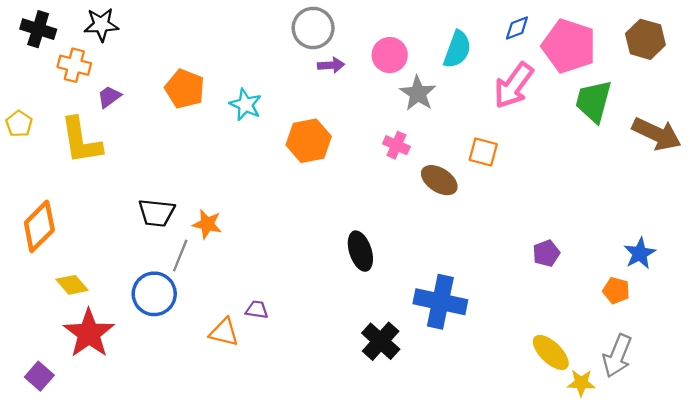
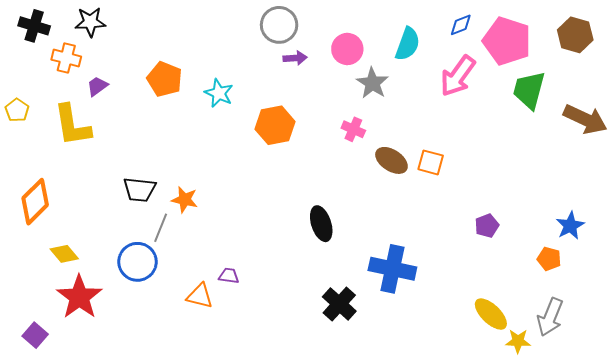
orange square: (483, 152) -> (431, 162), moved

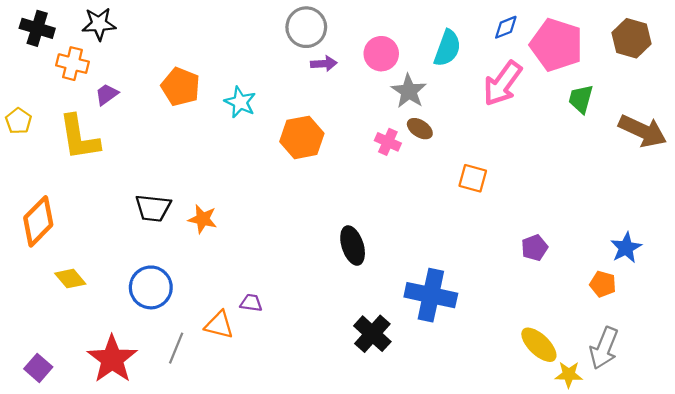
green trapezoid: (529, 90) -> (581, 99), size x0.7
brown ellipse: (391, 160) -> (420, 129), moved, size x0.7
gray line: (161, 228) -> (176, 348), moved
red star: (79, 297) -> (112, 359), moved

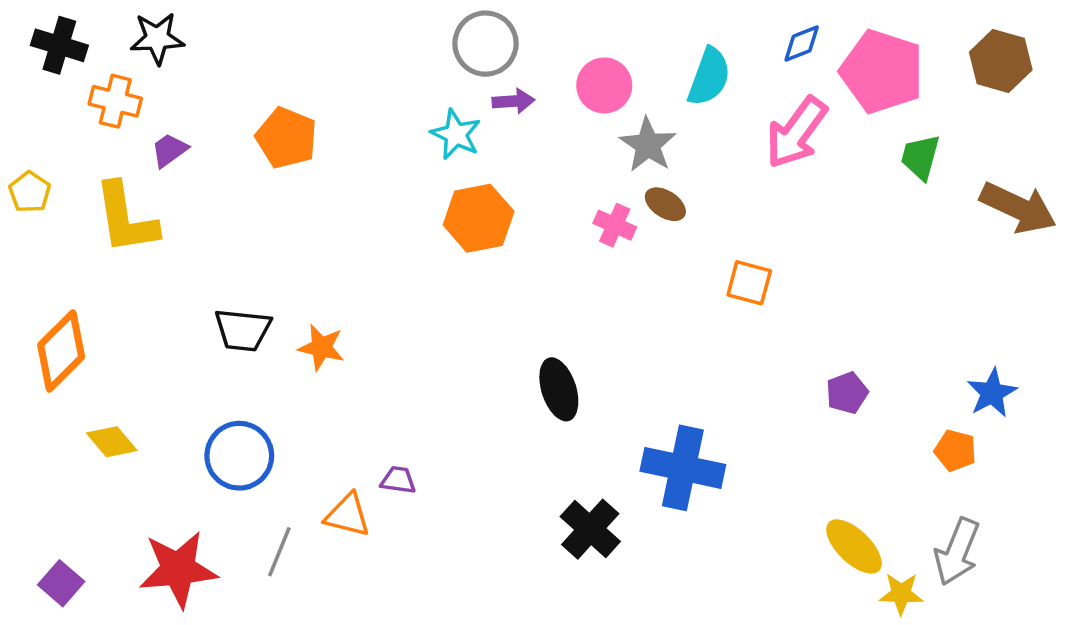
cyan star: (240, 102) -> (456, 134), moved
red star: (112, 359) -> (178, 569), turned 30

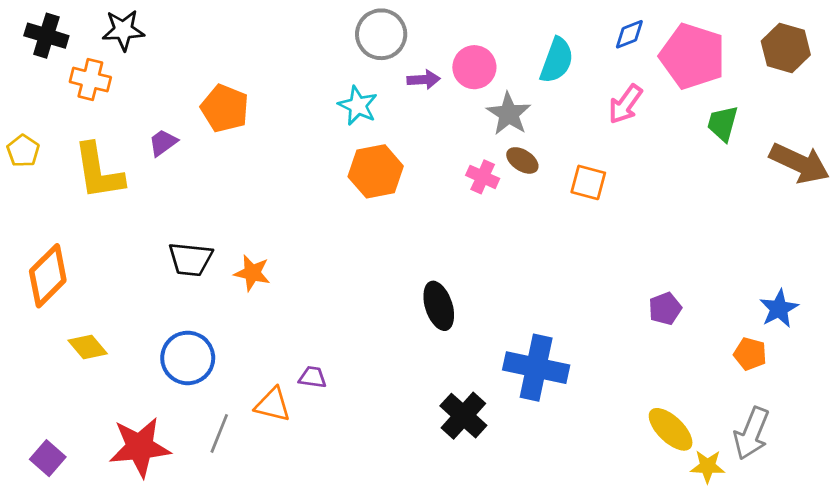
purple arrow: (513, 101) -> (424, 80), moved
pink arrow: (796, 133) -> (625, 104), size x0.7
purple trapezoid: (169, 150) -> (163, 143), moved
orange square: (749, 283) -> (588, 182), moved

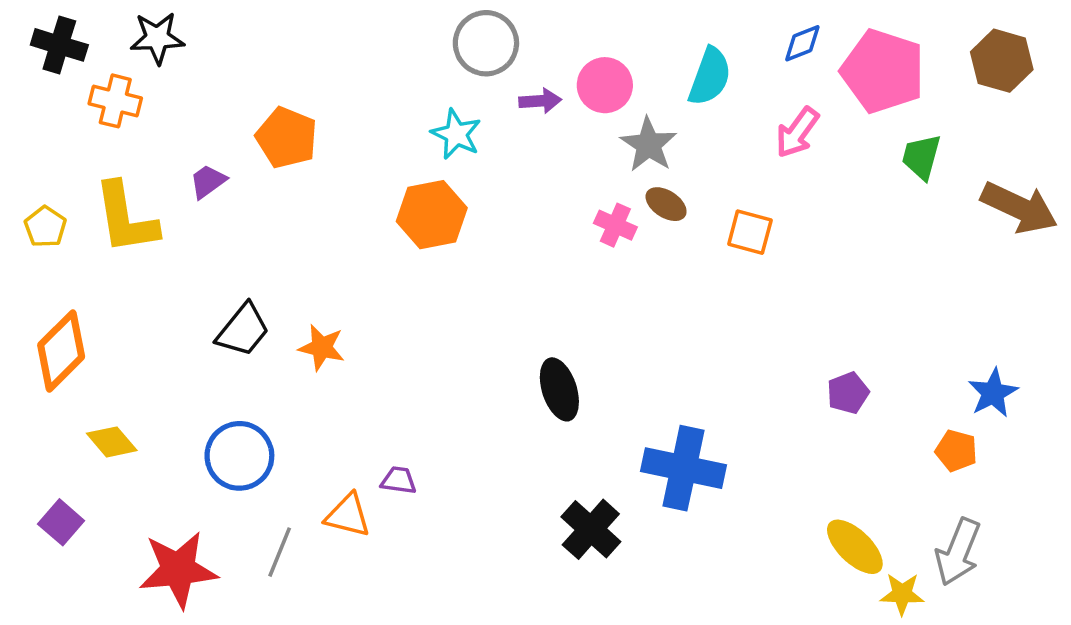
yellow pentagon: (23, 151) -> (45, 227), moved
orange hexagon: (376, 171) -> (432, 215), moved
black trapezoid: (190, 259) -> (243, 330), turned -57
purple square: (48, 458) -> (61, 522), moved

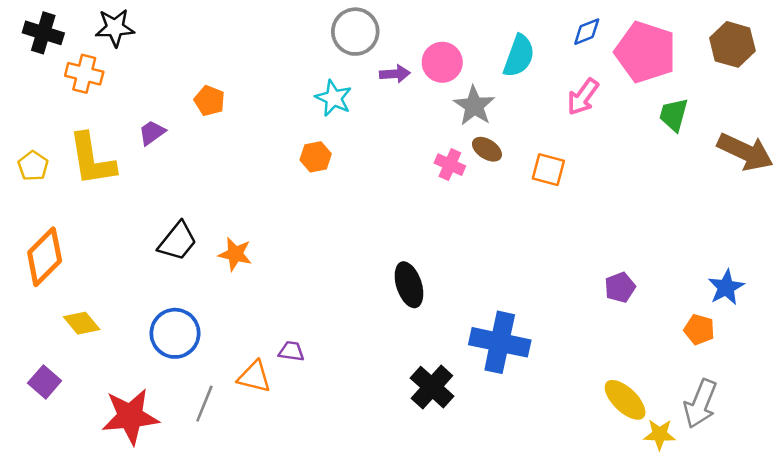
orange pentagon: (287, 138) -> (210, 101), size x0.7
orange hexagon: (432, 215) -> (316, 157), size x0.6

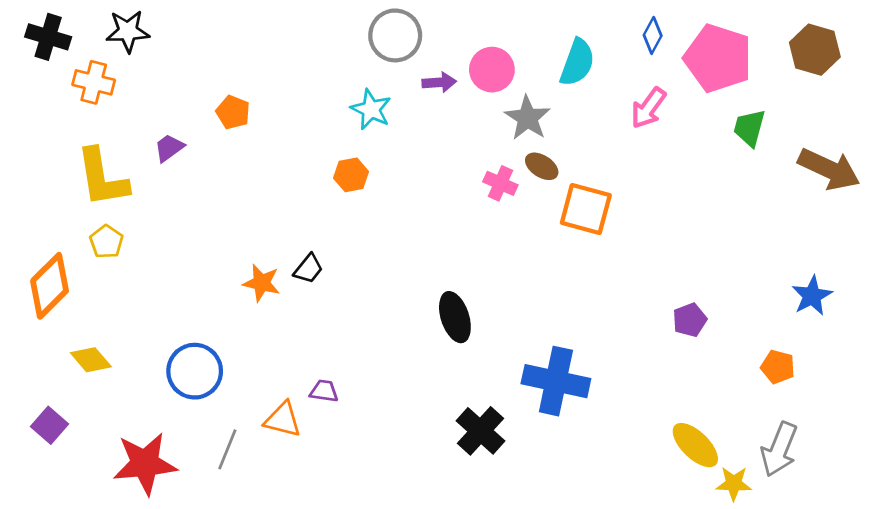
blue diamond: (587, 32) -> (653, 35), turned -40
yellow pentagon: (33, 166) -> (106, 242), moved
orange square: (548, 170) -> (586, 209), moved, size x1.4
black trapezoid: (178, 241) -> (308, 269), moved, size x0.7
blue star: (726, 287) -> (812, 296), moved

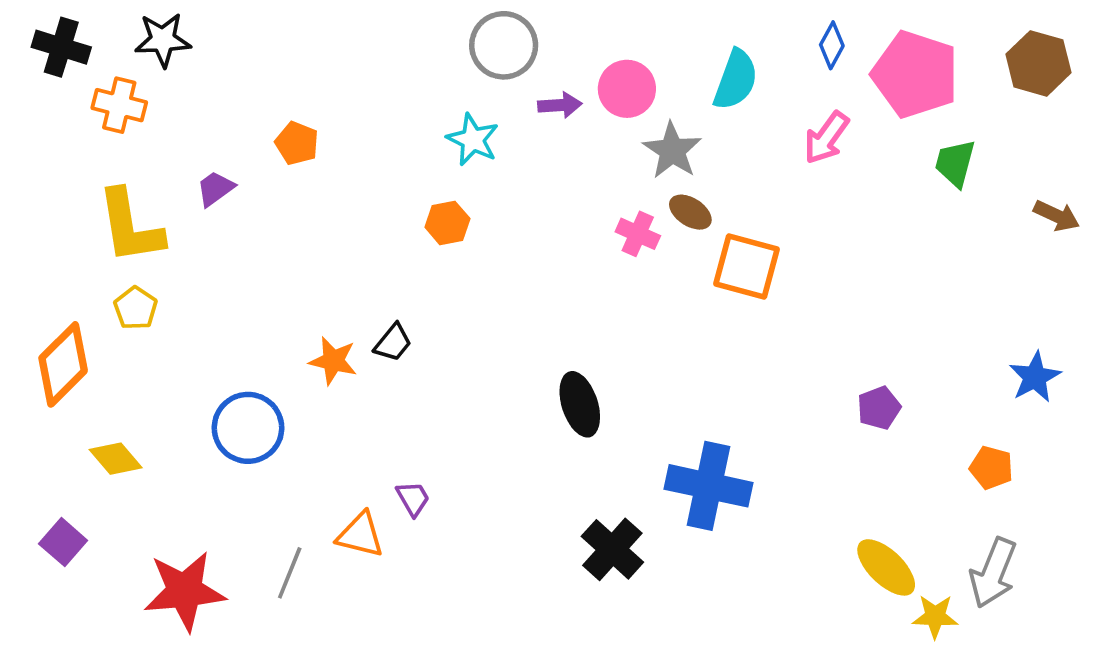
brown arrow: (829, 169) -> (1057, 216), size x0.6
blue circle: (195, 371) -> (248, 428), moved
purple trapezoid: (324, 391) -> (413, 499), turned 52

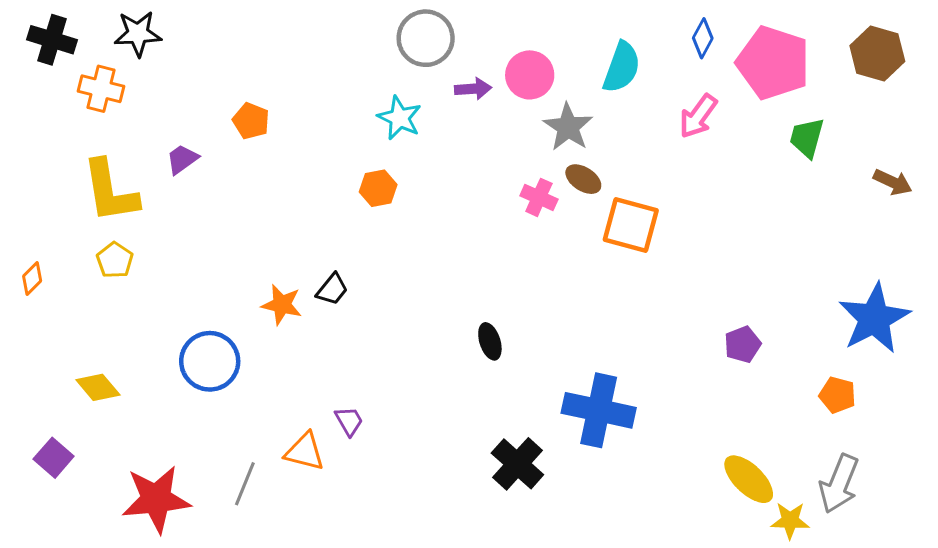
orange diamond: (63, 364) -> (32, 279), moved, size x0.5
blue star: (1035, 377) -> (874, 318), size x1.6
black ellipse: (580, 404) -> (490, 341), size x0.7

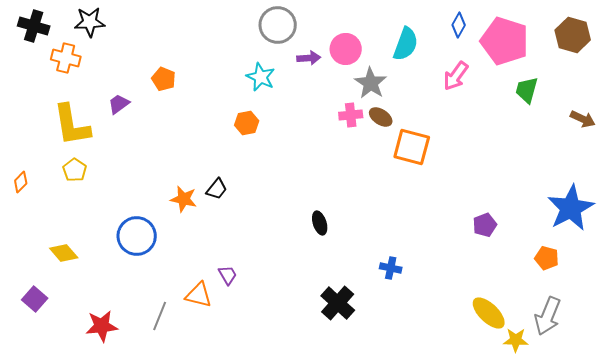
pink cross: (539, 197) -> (351, 115), moved, turned -30
blue cross: (599, 410) -> (391, 268), size x0.5
red star: (156, 499) -> (102, 326), size x0.7

